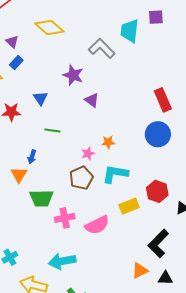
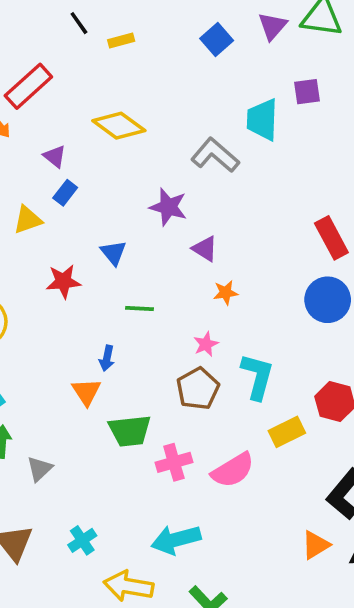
orange star: (108, 142) -> (226, 293), moved
cyan L-shape: (115, 174) -> (257, 377), turned 100

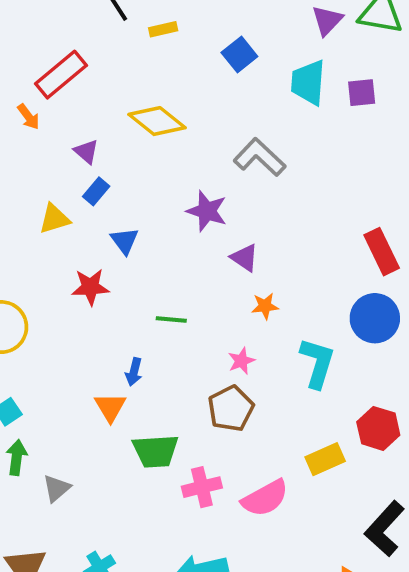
blue square: (217, 40) -> (239, 55), moved
cyan trapezoid: (262, 120) -> (308, 82), moved
blue triangle: (113, 253) -> (124, 241), moved
cyan L-shape: (257, 377) -> (317, 363), moved

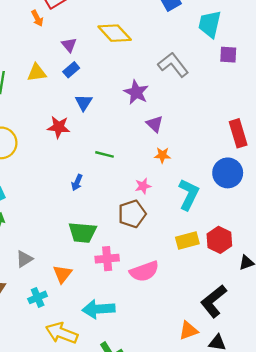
purple square: (362, 93) -> (228, 55), moved
yellow triangle: (54, 219) -> (37, 73), moved
orange triangle: (110, 407) -> (63, 274), moved
yellow rectangle: (325, 459) -> (187, 241), moved
gray triangle: (56, 488) -> (24, 259), moved

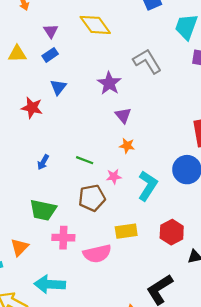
green line: (104, 154) -> (85, 160), moved
pink star: (143, 186) -> (114, 177), moved
yellow rectangle: (187, 241) -> (126, 231), moved

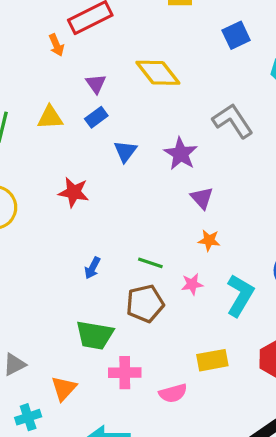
blue triangle: (58, 87) -> (125, 151), moved
brown pentagon: (92, 198) -> (145, 304), moved
pink semicircle: (97, 254) -> (173, 393), size x0.7

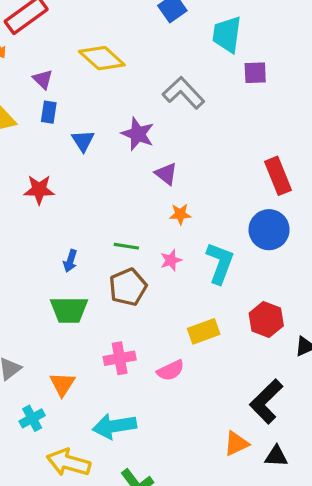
blue rectangle: (96, 117) -> (49, 112), turned -35
green trapezoid: (95, 335) -> (69, 310), moved

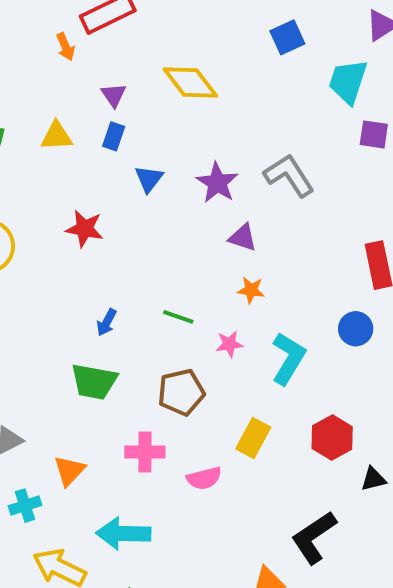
gray L-shape: (183, 93) -> (289, 175), moved
purple triangle: (166, 174) -> (243, 238), turned -30
blue circle: (269, 230) -> (356, 329), size x0.7
brown pentagon: (128, 287) -> (181, 392), moved
yellow rectangle: (204, 331) -> (253, 438), turned -52

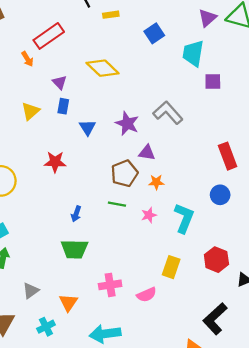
yellow triangle: (57, 136) -> (30, 111), turned -30
brown pentagon: (181, 392) -> (124, 173), moved

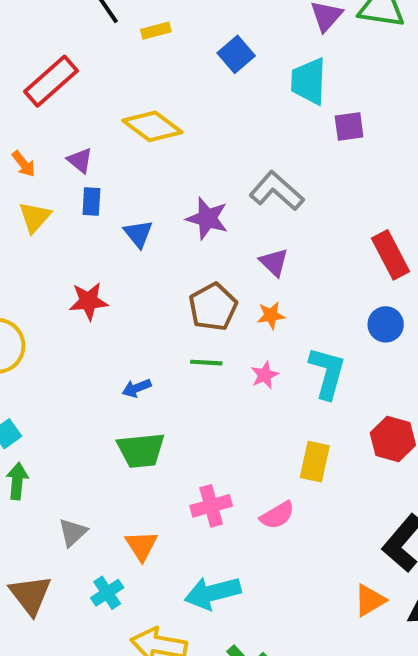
orange arrow: (27, 59) -> (24, 164), moved
purple triangle: (147, 153) -> (274, 262), moved, turned 42
blue arrow: (76, 214) -> (137, 388), turned 56

